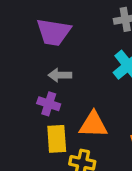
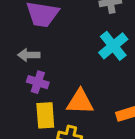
gray arrow: (60, 75) -> (29, 55), moved

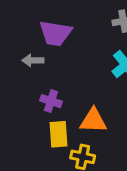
gray arrow: (29, 55) -> (33, 60), moved

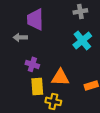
purple trapezoid: (55, 33) -> (35, 19), turned 80

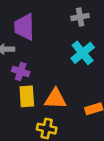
purple cross: (32, 64) -> (21, 72), moved
yellow rectangle: (37, 86) -> (27, 96), moved

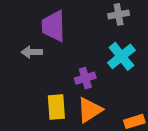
purple cross: (21, 72) -> (85, 78), moved, turned -35
orange triangle: (55, 99) -> (90, 110), turned -35

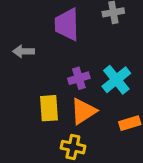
purple trapezoid: (53, 26) -> (67, 24), moved
cyan cross: (121, 56) -> (116, 80), moved

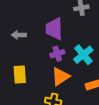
purple trapezoid: (67, 24) -> (54, 29), moved
yellow rectangle: (49, 108) -> (20, 74), moved

